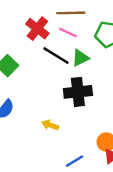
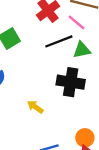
black line: (56, 56) -> (59, 41), turned -68

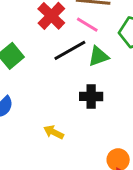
black cross: (71, 82) -> (91, 96), size x0.7

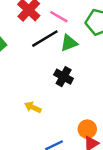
black cross: (91, 96) -> (64, 77), turned 30

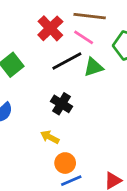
black cross: (64, 77) -> (62, 104), moved
orange circle: (87, 129) -> (65, 163), moved

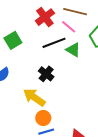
green triangle: (93, 67) -> (73, 50), turned 42
yellow arrow: (50, 137) -> (34, 97), size x1.6

